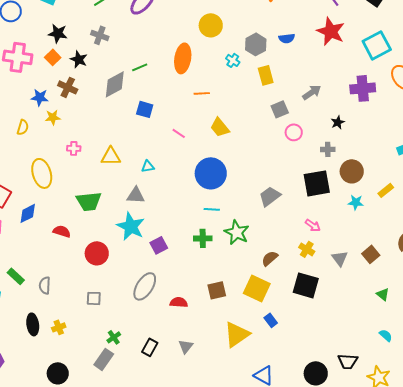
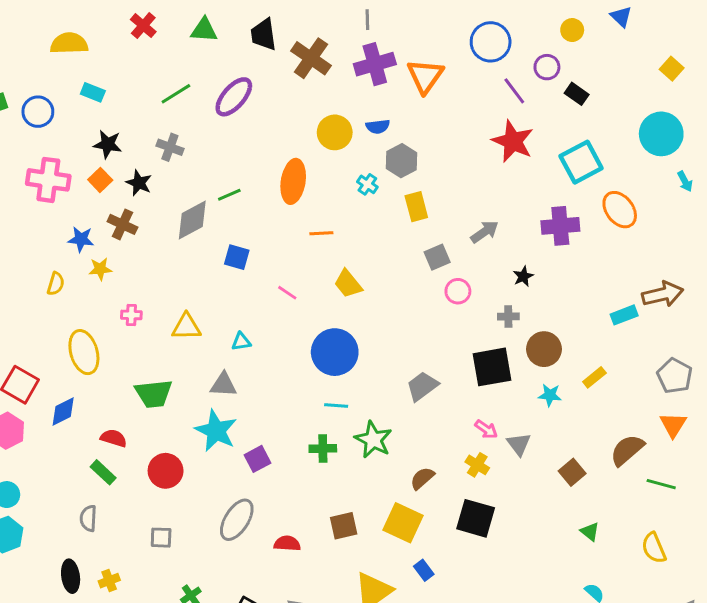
blue semicircle: (287, 38) -> (378, 126), moved
gray triangle: (340, 258) -> (519, 444), moved
green rectangle: (16, 276) -> (103, 472), moved

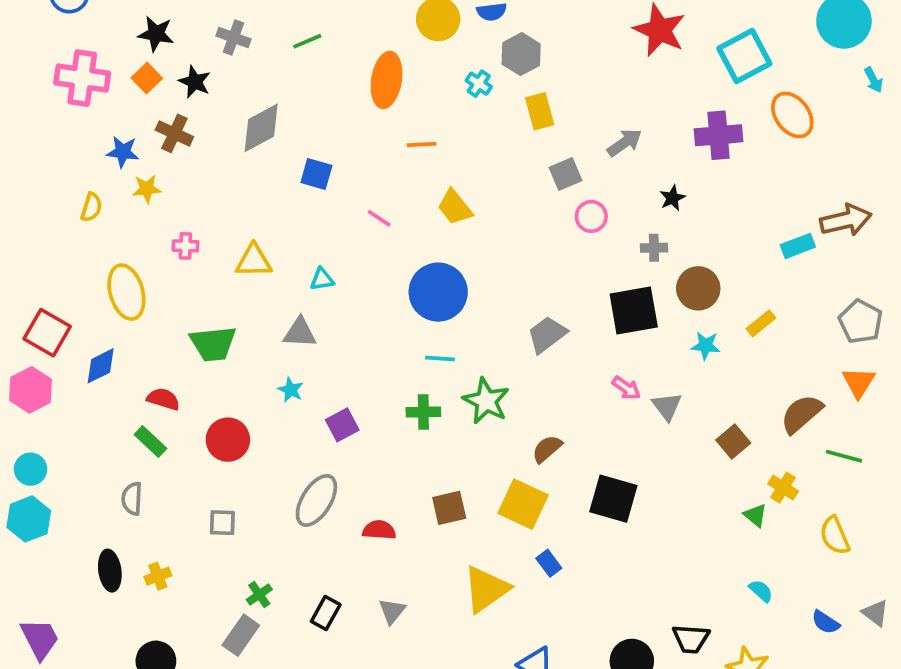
green line: (229, 195) -> (307, 41), moved
cyan star: (216, 431) -> (291, 390), size x0.5
yellow cross: (477, 465) -> (783, 488), moved

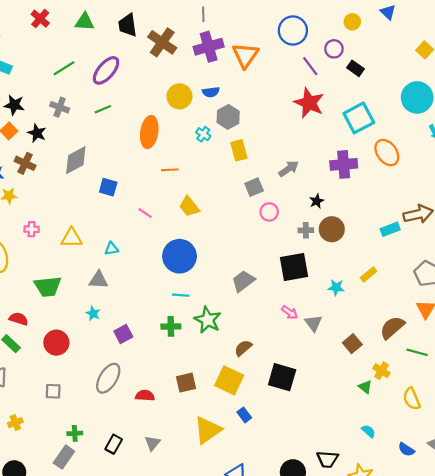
brown circle: (698, 288) -> (332, 229), moved
green cross: (259, 595) -> (75, 433), turned 32

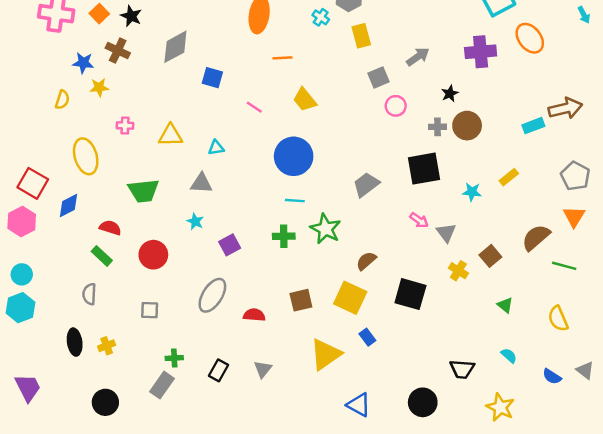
yellow cross: (381, 371) -> (458, 271), moved
black trapezoid: (327, 459) -> (462, 369), moved

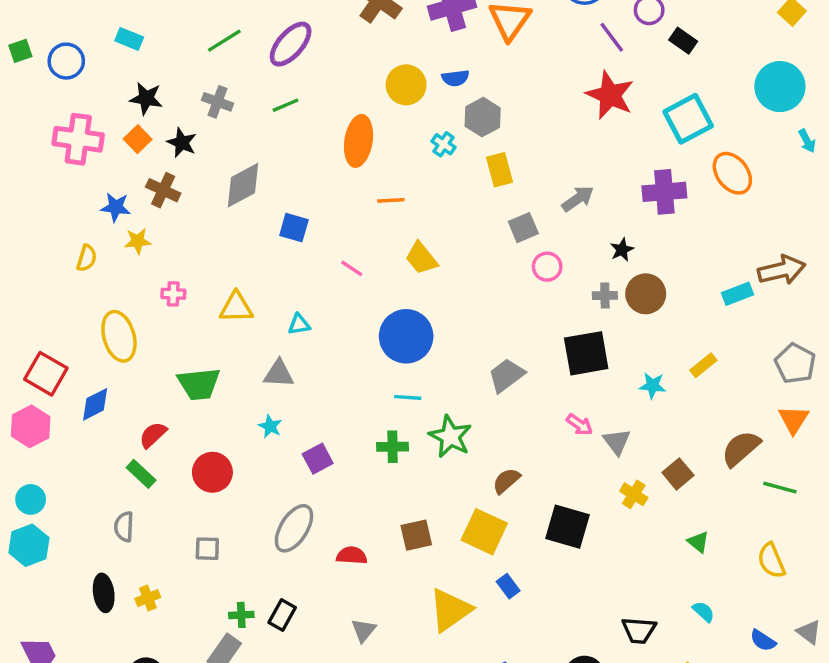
red semicircle: (110, 228) -> (153, 435), turned -60
black rectangle: (219, 370) -> (282, 615), moved

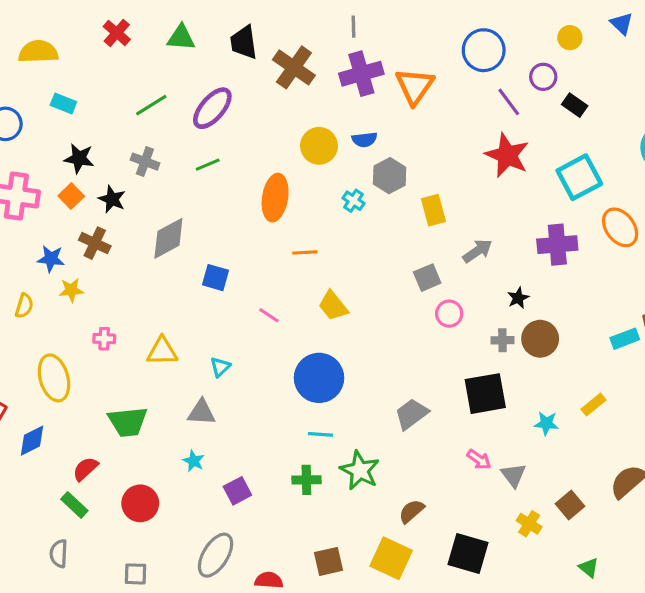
yellow rectangle: (500, 170) -> (433, 210), moved
cyan triangle: (299, 324) -> (220, 367), turned -35

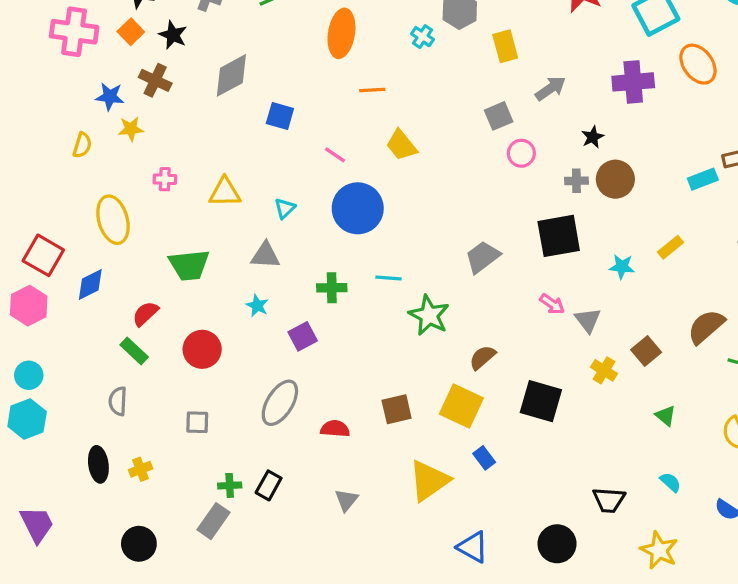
blue circle: (319, 378) -> (358, 208), moved
green cross: (306, 480) -> (332, 288), moved

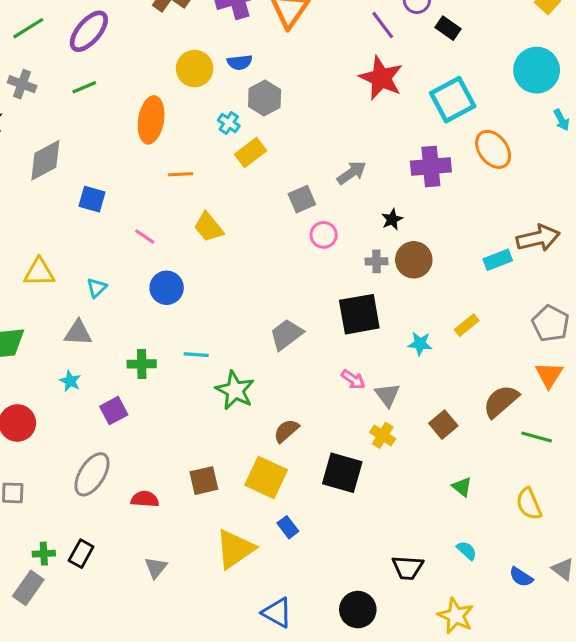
yellow rectangle: (505, 46) -> (251, 153), moved, turned 68
blue circle: (358, 208) -> (167, 288), size x0.7
yellow cross: (604, 370) -> (383, 435), moved

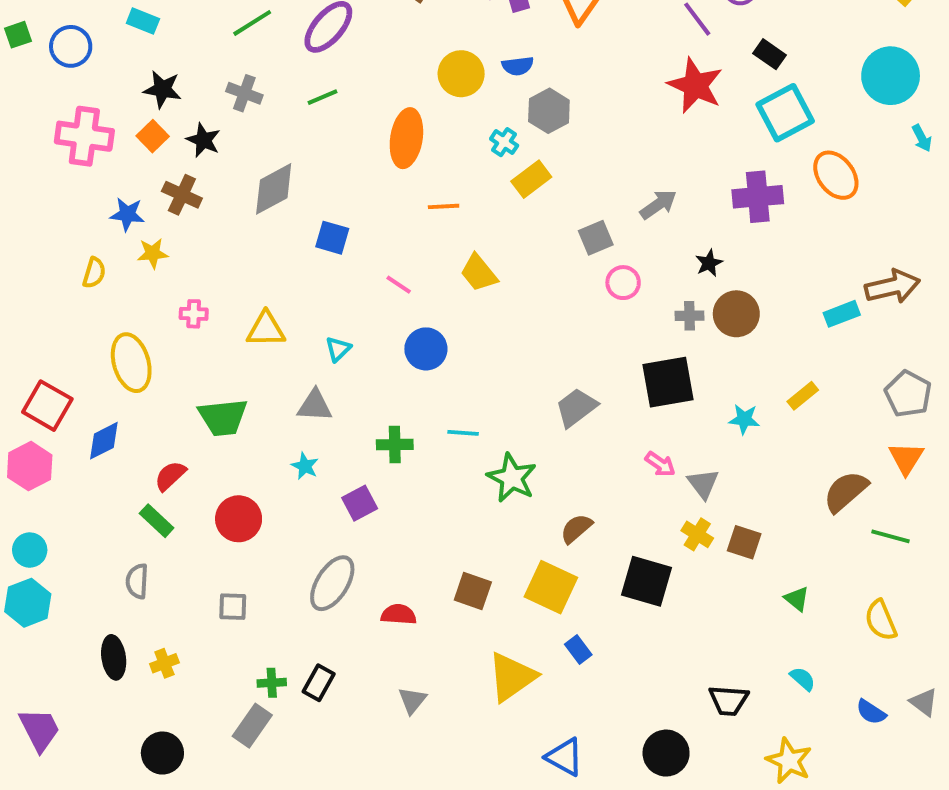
black rectangle: (448, 28) -> (770, 54), moved
brown square: (443, 425) -> (744, 542), moved, turned -32
brown square: (204, 481) -> (473, 591), turned 32

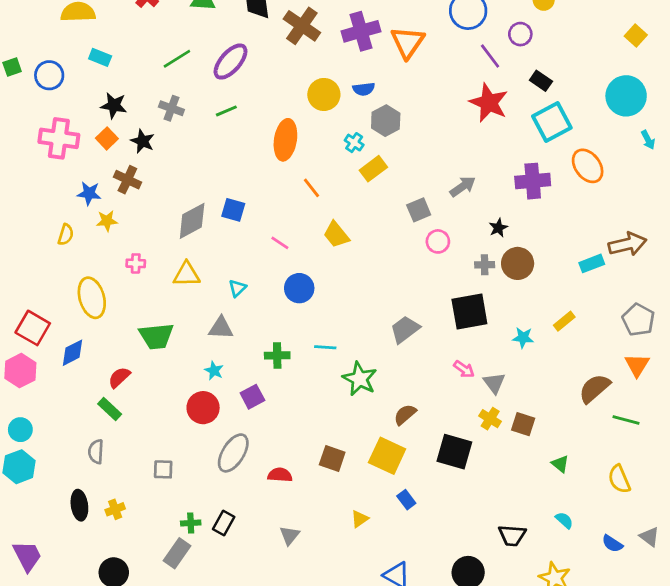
gray diamond: (274, 189) -> (192, 221), moved
orange line: (444, 206) -> (312, 188), turned 55
red circle: (239, 519) -> (203, 408), moved
yellow triangle: (512, 677) -> (360, 519), size x0.5

